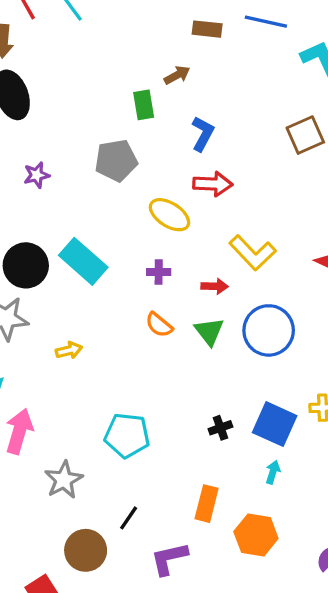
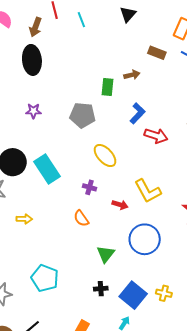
red arrow: (213, 184) -> (156, 136), moved
green triangle: (209, 331) -> (106, 254), moved

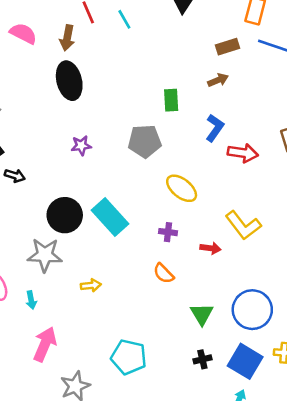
brown rectangle: (157, 53) -> (228, 47), turned -30
brown arrow: (132, 75) -> (218, 80), moved
blue circle: (145, 239) -> (252, 310), moved

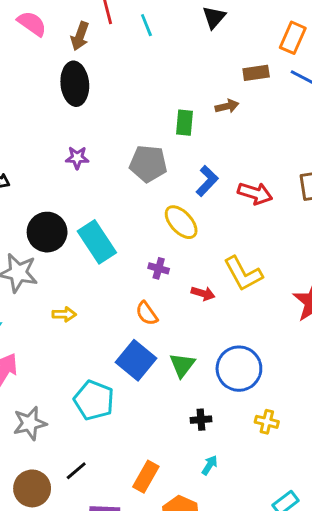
brown arrow: (218, 80) -> (227, 106), moved
blue L-shape: (215, 128) -> (207, 181), moved
black cross: (202, 359) -> (201, 420), moved
blue square: (245, 361) -> (136, 360), moved

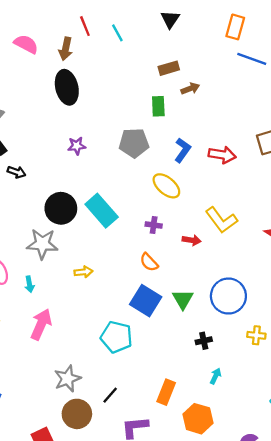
brown rectangle: (256, 73) -> (169, 68), moved
gray star: (30, 423) -> (67, 379), moved

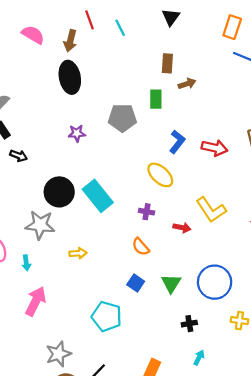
brown rectangle: (169, 68) -> (167, 63), turned -72
gray pentagon: (134, 143) -> (122, 118), moved
blue square: (146, 301) -> (136, 283), size x0.6

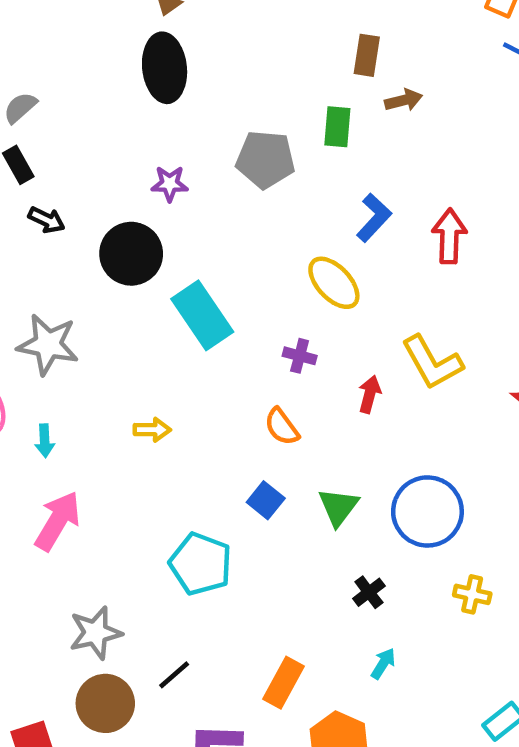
red arrow: (214, 148) -> (449, 236), turned -105
black circle: (59, 192) -> (131, 254), moved
gray star: (40, 225) -> (48, 344), moved
red arrow: (182, 228) -> (370, 394), turned -91
black cross: (189, 324) -> (369, 592), turned -32

